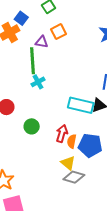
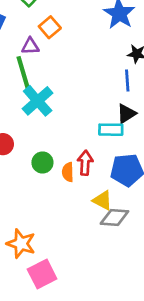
cyan cross: (38, 82) -> (38, 101), size x1.6
cyan rectangle: (81, 105) -> (111, 130), moved, size x0.7
orange semicircle: (72, 141) -> (68, 172), moved

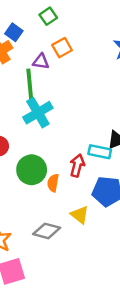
green circle: (42, 162) -> (32, 170), size x1.5
red arrow: (85, 163) -> (77, 166), moved
gray diamond: (114, 218) -> (47, 231), moved

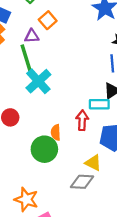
green circle: (32, 170) -> (44, 149), moved
orange semicircle: (53, 183) -> (56, 132), moved
gray diamond: (47, 231) -> (82, 182), moved

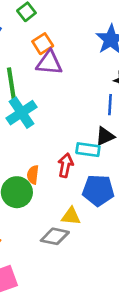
purple triangle: (32, 36) -> (49, 63), moved, size x1.5
yellow triangle: (93, 163) -> (71, 216), turned -30

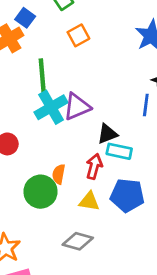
purple triangle: (49, 63) -> (77, 107), moved, turned -32
black triangle: (105, 136) -> (107, 134), moved
yellow triangle: (71, 216) -> (89, 201), moved

